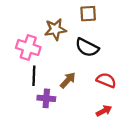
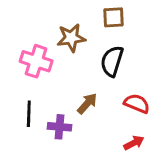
black semicircle: (87, 47) -> (112, 61), turned 80
black line: (34, 76) -> (29, 114), moved

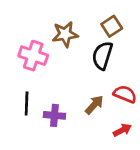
brown square: (113, 17) -> (112, 26), moved, turned -30
brown arrow: (87, 103) -> (94, 105), moved

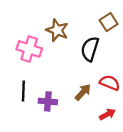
brown square: (112, 26) -> (109, 22), moved
brown star: (65, 34) -> (57, 30), turned 30

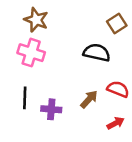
brown star: (57, 30) -> (36, 20), moved
black semicircle: (90, 49) -> (97, 53), turned 85

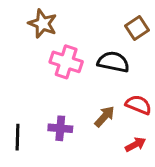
pink cross: (31, 53) -> (66, 62), moved
black line: (25, 98) -> (18, 137), moved

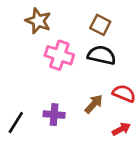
brown square: (137, 28) -> (100, 25), moved, turned -30
black line: (18, 137) -> (16, 122), turned 30

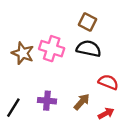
brown star: (38, 21) -> (23, 53), moved
brown arrow: (94, 104) -> (82, 102), moved

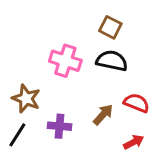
brown star: (23, 53) -> (26, 99), moved
brown arrow: (82, 102) -> (103, 115), moved

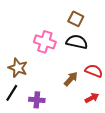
purple cross: (60, 126) -> (37, 100), moved

